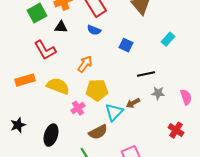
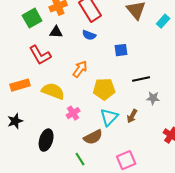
cyan rectangle: (168, 39) -> (163, 21), moved
blue square: (126, 45) -> (121, 50), turned -32
yellow pentagon: (97, 90) -> (104, 89), moved
brown arrow: (133, 103) -> (132, 116), moved, turned -32
black star: (18, 125) -> (15, 121), moved

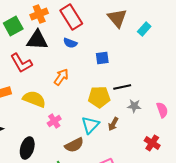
black triangle: (56, 32) -> (37, 40), size x1.6
yellow pentagon: (104, 89) -> (99, 97), moved

